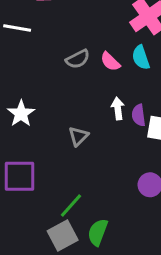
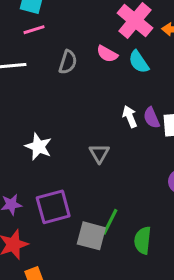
gray semicircle: (78, 59) -> (68, 62), moved, turned -30
pink semicircle: (110, 62) -> (107, 54), moved
gray square: (63, 236) -> (91, 236), moved, turned -32

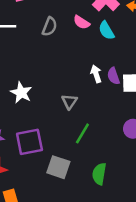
green line: (110, 222) -> (82, 133), moved

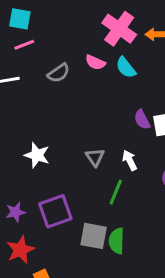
gray semicircle: (49, 27) -> (59, 73), turned 42
white arrow: (96, 74) -> (130, 160), moved
green semicircle: (99, 174) -> (117, 241), moved

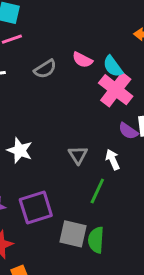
pink cross: (119, 29) -> (116, 90), moved
purple semicircle: (142, 120) -> (128, 131), moved, turned -30

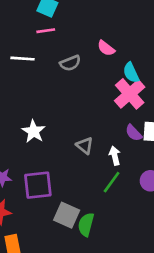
pink semicircle: (82, 60) -> (106, 48), moved
gray triangle: (78, 155) -> (85, 146), turned -30
green line: (97, 191) -> (112, 182), moved

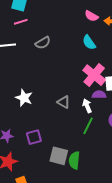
pink semicircle: (106, 48) -> (91, 16), moved
pink cross: (130, 94) -> (94, 75), moved
purple semicircle: (134, 133) -> (99, 95), moved, turned 144
purple square: (38, 185) -> (34, 137), size x0.7

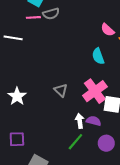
gray semicircle: (43, 43) -> (51, 14), moved
purple semicircle: (99, 95) -> (94, 121), moved
gray triangle: (64, 102) -> (61, 90), moved

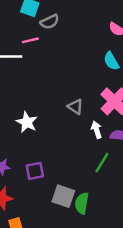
pink line: (33, 17) -> (30, 40), moved
white arrow: (80, 121) -> (97, 130), moved

